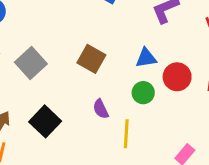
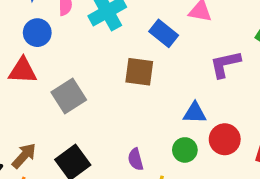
brown square: (91, 59) -> (139, 72), moved, turned -32

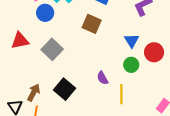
blue circle: (37, 33) -> (45, 13), moved
brown square: (139, 72) -> (92, 24), turned 30
blue triangle: (195, 113) -> (132, 41), turned -49

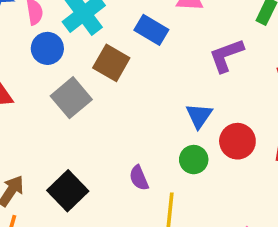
brown square: (92, 24) -> (111, 63), moved
gray square: (52, 49) -> (71, 98), moved

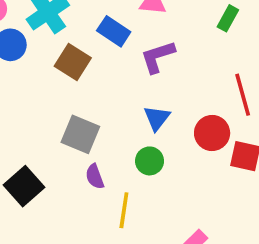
purple L-shape: (226, 55) -> (158, 57), moved
gray square: (71, 98) -> (80, 134), moved, turned -30
red circle: (237, 141) -> (212, 133), moved

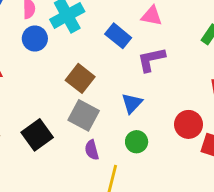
brown square: (73, 62) -> (80, 78), moved
blue triangle: (157, 118) -> (132, 103), moved
black square: (24, 186) -> (37, 135), moved

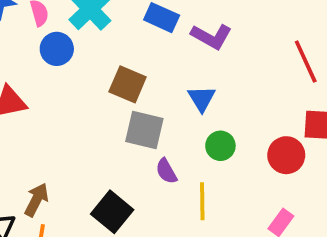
purple L-shape: (151, 59) -> (211, 36), turned -124
red circle: (188, 124) -> (286, 155), moved
black square: (37, 135) -> (112, 212), moved

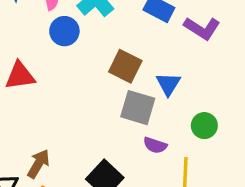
blue triangle: (202, 99) -> (168, 84), moved
purple semicircle: (166, 171) -> (155, 145), turned -45

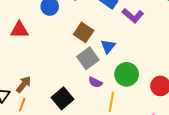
gray square: (138, 108) -> (88, 58), turned 30
green circle: (204, 126) -> (127, 74), size x1.5

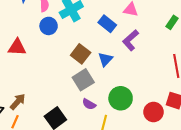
purple L-shape: (133, 16) -> (131, 40), turned 95
blue triangle: (108, 46) -> (105, 59), moved

